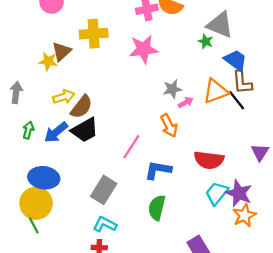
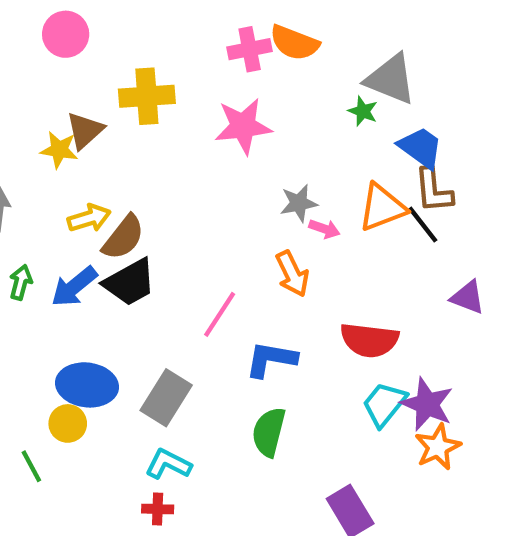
pink arrow: (186, 102) -> (324, 229), turned 48
purple triangle: (260, 152) -> (468, 297), moved, turned -42
blue ellipse: (44, 178) -> (87, 385), moved
yellow circle: (36, 203) -> (68, 423), moved, size x0.6

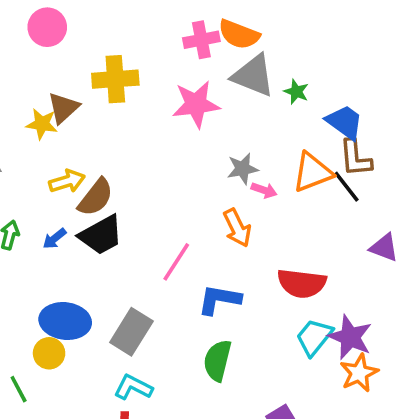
gray triangle: (391, 79) -> (253, 76), moved
blue arrow: (74, 287) -> (54, 239), size x0.6

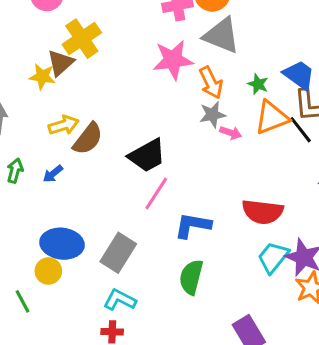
yellow cross: (115, 79) -> (82, 39), moved, turned -30
green star: (296, 92) -> (258, 84), moved
orange arrow: (237, 228) -> (211, 83), moved
black trapezoid: (101, 235) -> (147, 156), moved

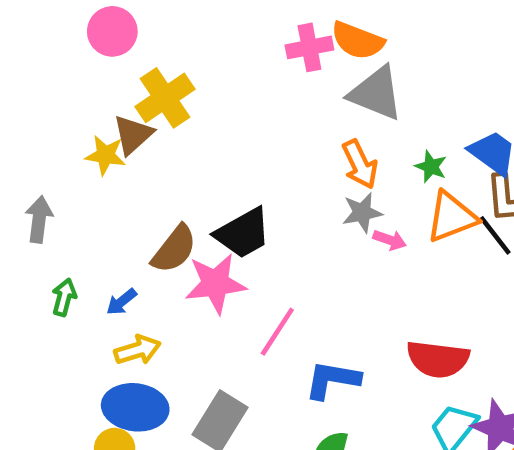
pink star: (173, 60) -> (215, 284), moved
yellow arrow: (64, 125) -> (138, 350), moved
black trapezoid: (147, 156) -> (243, 233), moved

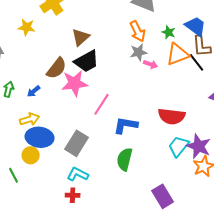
brown triangle: (133, 135) -> (81, 37), moved
yellow arrow: (138, 350) -> (30, 119), moved

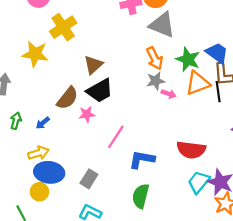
yellow star: (27, 27) -> (35, 54), size x1.4
green star: (169, 32) -> (188, 59), size x1.6
black line: (197, 62) -> (218, 92), turned 30
pink star: (75, 83) -> (87, 114), size x0.6
gray rectangle: (77, 143) -> (89, 179), size x0.7

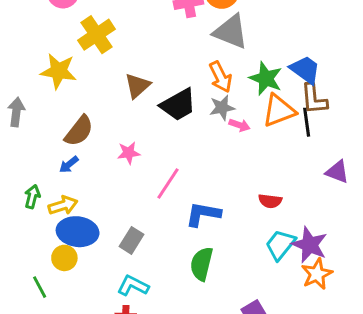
black trapezoid: (100, 91) -> (178, 105), moved
brown semicircle: (67, 98) -> (79, 131), moved
green arrow: (16, 121) -> (32, 197), moved
red semicircle: (191, 150) -> (270, 201), size x0.6

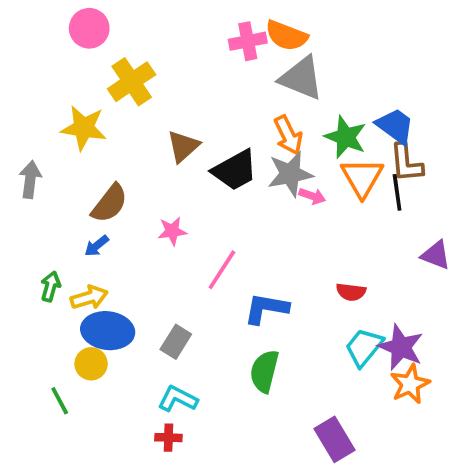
gray star: (222, 108) -> (290, 174), size x1.4
orange triangle: (279, 111) -> (362, 178), turned -39

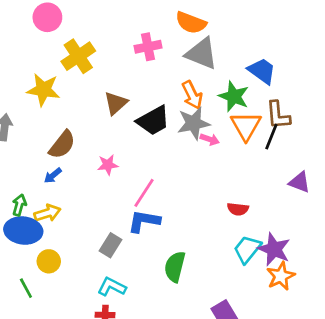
pink cross: (248, 41) -> (148, 47), moved
blue trapezoid: (395, 126) -> (262, 71), moved
black line: (397, 192) -> (271, 137), turned 30
blue L-shape: (266, 309) -> (144, 221), moved
blue ellipse: (108, 331) -> (23, 230), moved

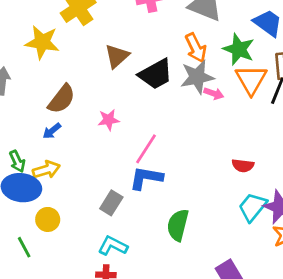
green arrow: (19, 205) -> (17, 161), turned 140

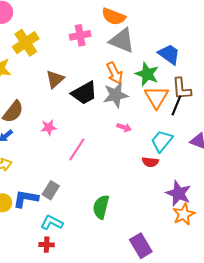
pink arrow: (214, 94) -> (124, 127), moved
blue L-shape: (146, 178) -> (26, 199), moved
cyan trapezoid: (253, 207) -> (162, 141), moved

